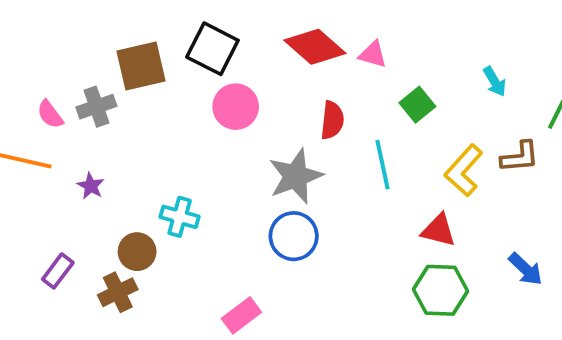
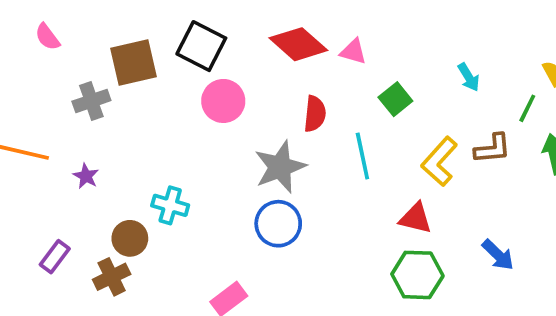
pink semicircle: (50, 114) -> (47, 37), moved

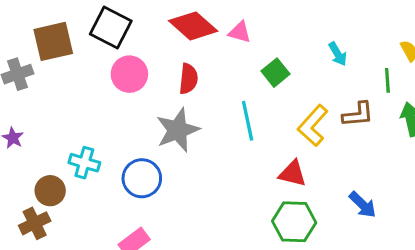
green line: (527, 108) -> (387, 80), turned -30
red semicircle: (315, 114) -> (188, 79), moved
blue circle: (278, 224) -> (142, 178), moved

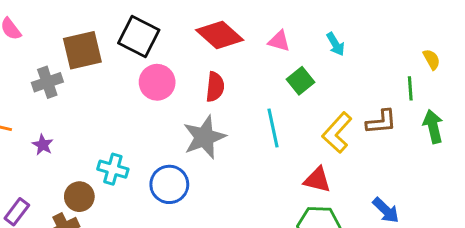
pink triangle: (240, 32) -> (279, 41), moved
cyan arrow: (338, 54) -> (336, 44), moved

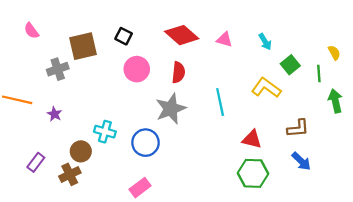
black square: (139, 37) -> (124, 36), size x0.6
green square: (300, 81) -> (290, 65), moved
brown L-shape: (381, 122) -> (298, 128), moved
yellow L-shape: (337, 133) -> (266, 88), moved, turned 84

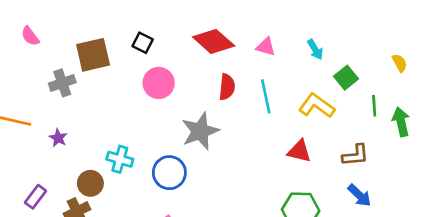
red semicircle: (178, 72) -> (227, 87), moved
green line: (319, 73) -> (374, 106), moved
cyan line: (220, 102) -> (266, 96), moved
red triangle: (252, 139) -> (299, 151), moved

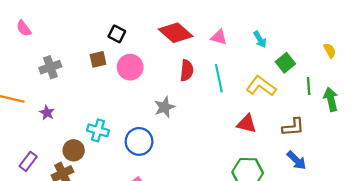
brown square: (93, 55) -> (98, 59), moved, size x0.6
gray star: (200, 131) -> (165, 107), size x0.7

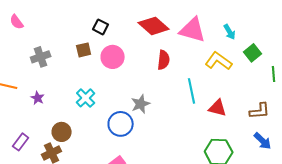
pink triangle: (219, 37) -> (193, 30), size x1.8
cyan line: (219, 78) -> (192, 91), moved
yellow L-shape: (261, 86) -> (219, 61), moved
gray star: (165, 107) -> (141, 104), moved
cyan cross: (98, 130) -> (86, 98), moved, turned 30

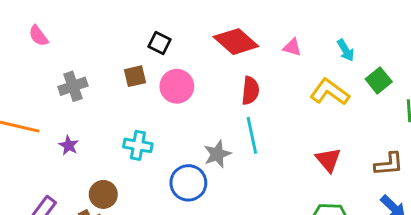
pink triangle: (193, 30) -> (292, 47), size x0.5
cyan line: (192, 91) -> (252, 135), moved
cyan cross: (86, 98) -> (138, 145), turned -36
red triangle: (218, 108) -> (328, 160), turned 36

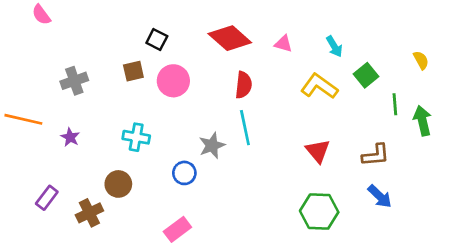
pink semicircle: (38, 36) -> (41, 15), moved
blue circle: (188, 183) -> (184, 173), size x0.7
brown circle: (103, 194) -> (118, 184), moved

